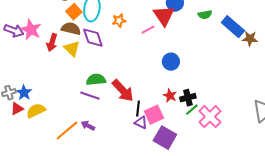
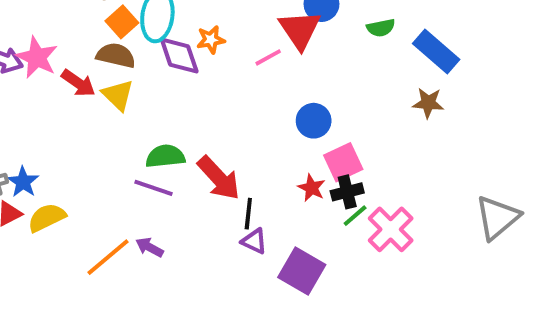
purple diamond: (93, 38) -> (179, 55), moved
brown star: (250, 39) -> (428, 103), moved
red arrow: (52, 43) -> (78, 83), turned -72
pink square: (154, 115) -> (343, 162), moved

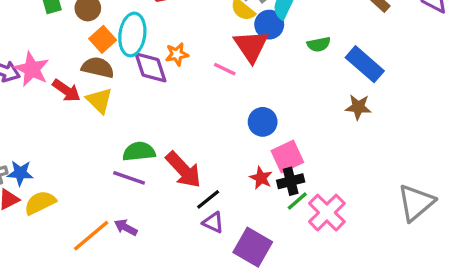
pink line: (268, 57) -> (225, 69), turned 55
blue star: (23, 182) -> (20, 173), turned -30
black line: (248, 214) -> (208, 199), turned 45

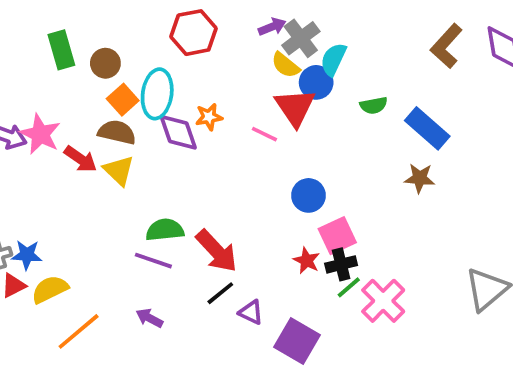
black line: (208, 199) -> (220, 293), moved
orange line: (91, 236) -> (79, 331), moved

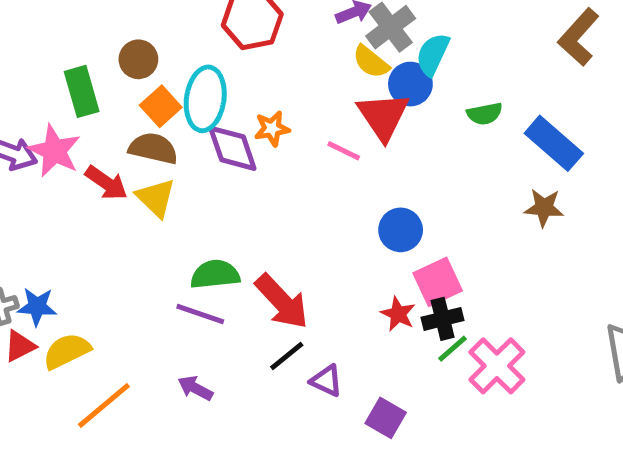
green rectangle: (61, 50) -> (82, 91), moved
purple square: (297, 341) -> (386, 418), size x0.7

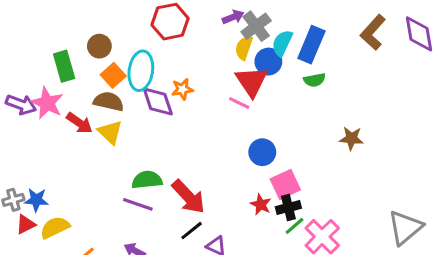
yellow semicircle: (371, 62) -> (244, 48), turned 70
blue rectangle: (554, 143) -> (311, 45), moved, turned 72
pink line: (344, 151) -> (239, 103), moved

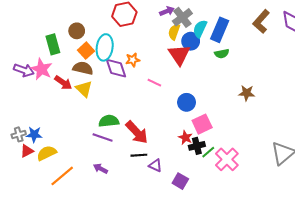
pink line: (239, 103) -> (154, 83), moved
black cross: (288, 208) -> (197, 146), moved
black line: (192, 231) -> (139, 155), turned 35

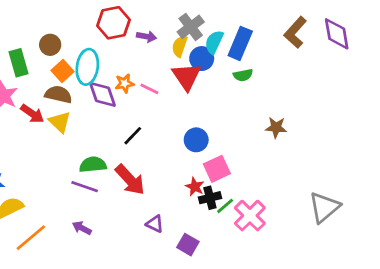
purple arrow: (167, 11) -> (147, 37), moved, turned 32
pink line: (154, 83) -> (149, 89), moved
black line: (139, 155) -> (133, 136), moved, turned -42

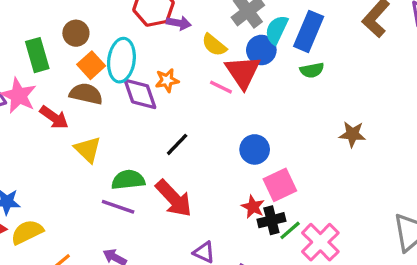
purple arrow: (147, 37) -> (179, 23), moved
yellow semicircle: (180, 46) -> (214, 45), moved, turned -70
pink line: (149, 89) -> (221, 87), moved
yellow triangle: (60, 122) -> (88, 149), moved

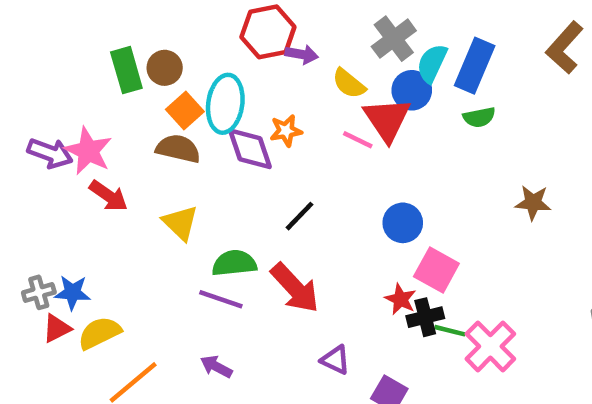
green rectangle: (37, 55) -> (126, 70), moved
red arrow: (54, 117) -> (108, 196), moved
pink square: (280, 185) -> (436, 270), turned -36
green line: (290, 230) -> (450, 331), turned 55

